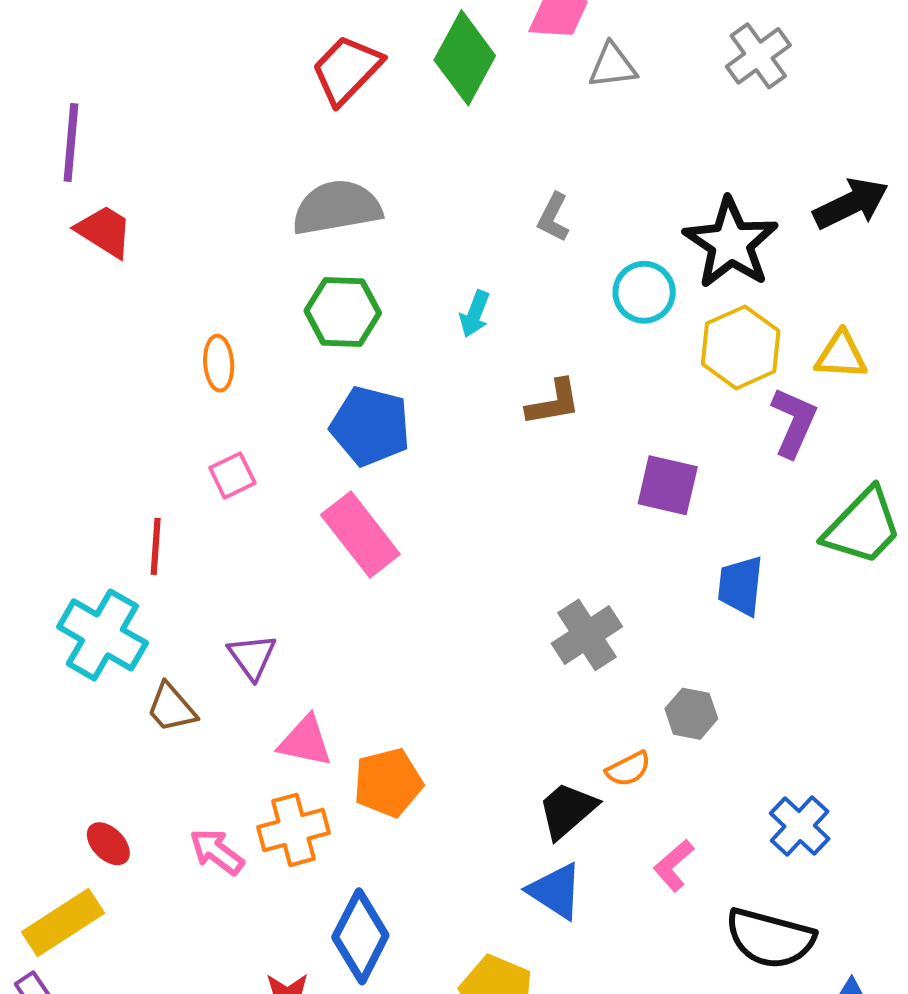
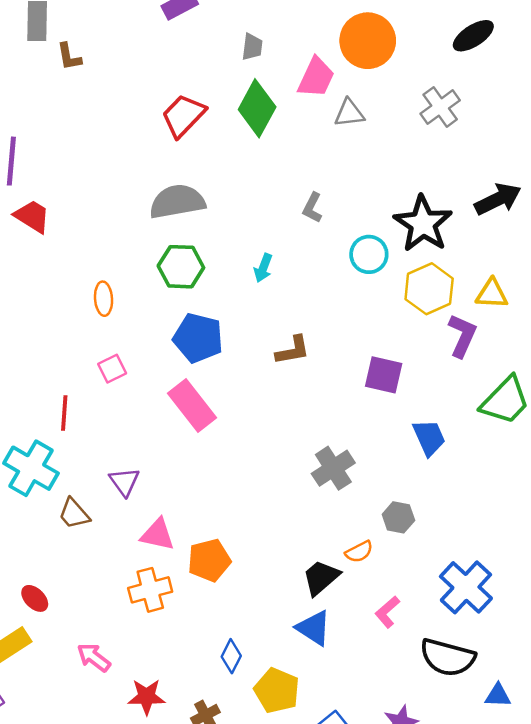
brown L-shape: (553, 403) -> (293, 350), moved
blue trapezoid: (741, 586) -> (429, 437), turned 150
blue cross: (800, 826) -> (466, 587), size x1.4
pink arrow: (217, 852) -> (94, 657), moved
blue diamond: (360, 936) -> (231, 656), moved, size x0.6

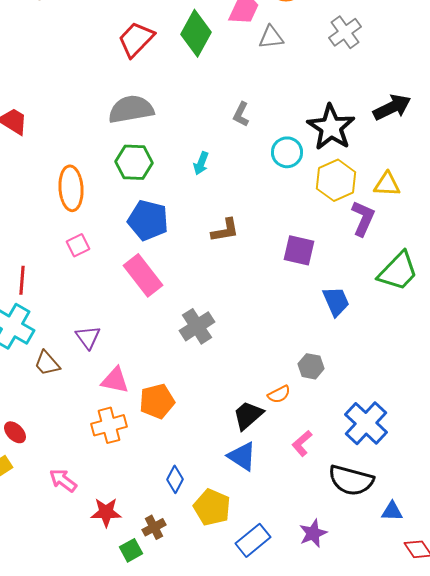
orange ellipse: (104, 299) -> (71, 188), size x1.6
red line: (64, 413) -> (22, 280), moved
gray cross: (333, 468) -> (197, 326), moved

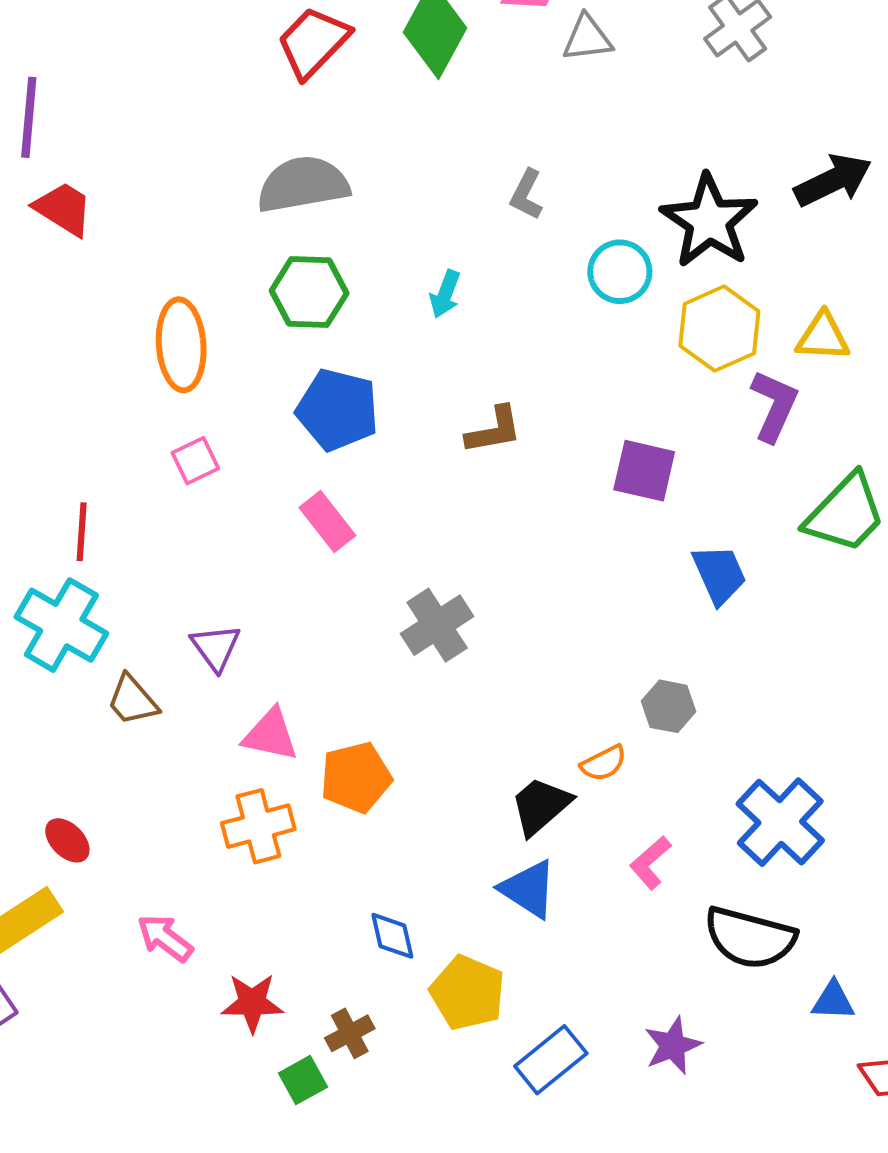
pink rectangle: (143, 275) -> (327, 522), size x0.7
blue diamond: (175, 479) -> (392, 936), turned -40

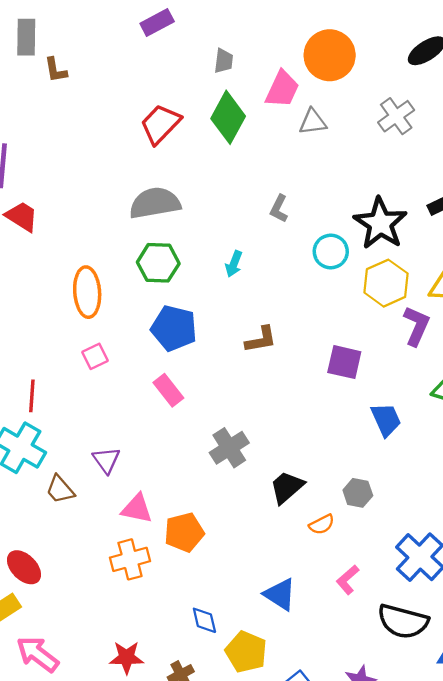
black trapezoid: (541, 806) -> (287, 487), moved
red ellipse: (67, 840) -> (24, 567), size x1.4
pink arrow: (165, 938) -> (38, 654), moved, size x1.4

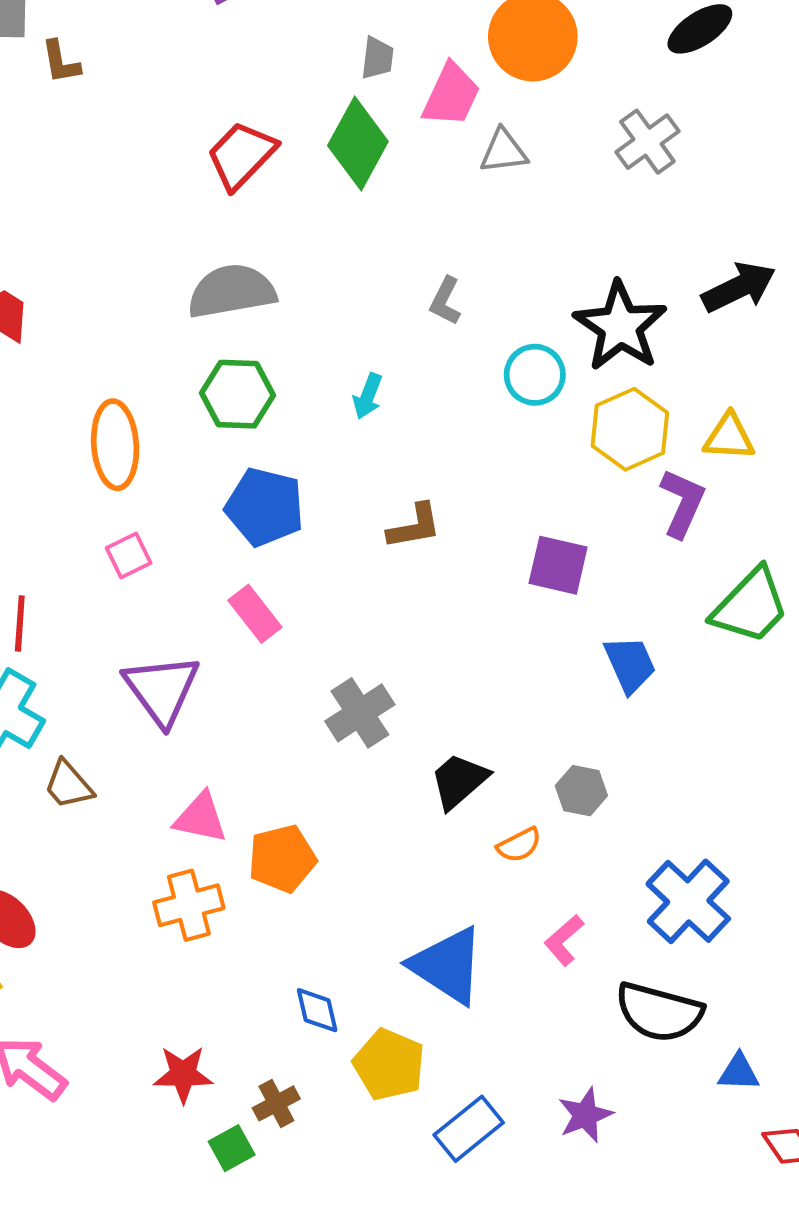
gray trapezoid: (224, 61) -> (377, 58), moved
purple triangle: (106, 460) -> (162, 690), moved, size x1.6
blue triangle: (280, 594) -> (447, 965), size x1.4

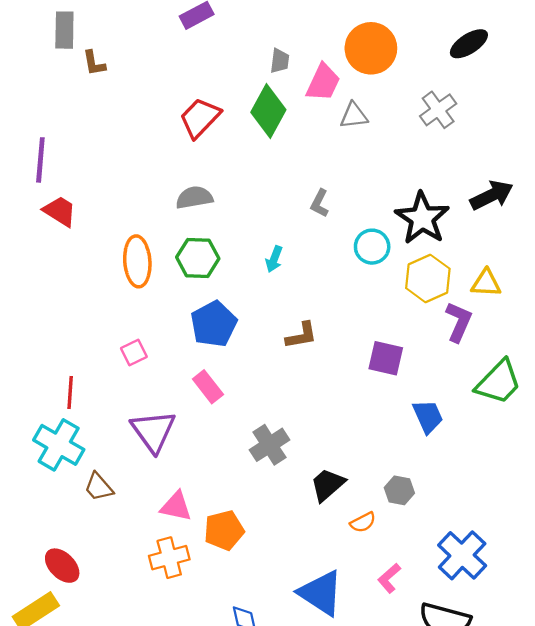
gray semicircle: (232, 291) -> (194, 198), size x0.7
orange ellipse: (115, 445) -> (137, 261), moved
blue pentagon: (265, 507) -> (214, 324), turned 30

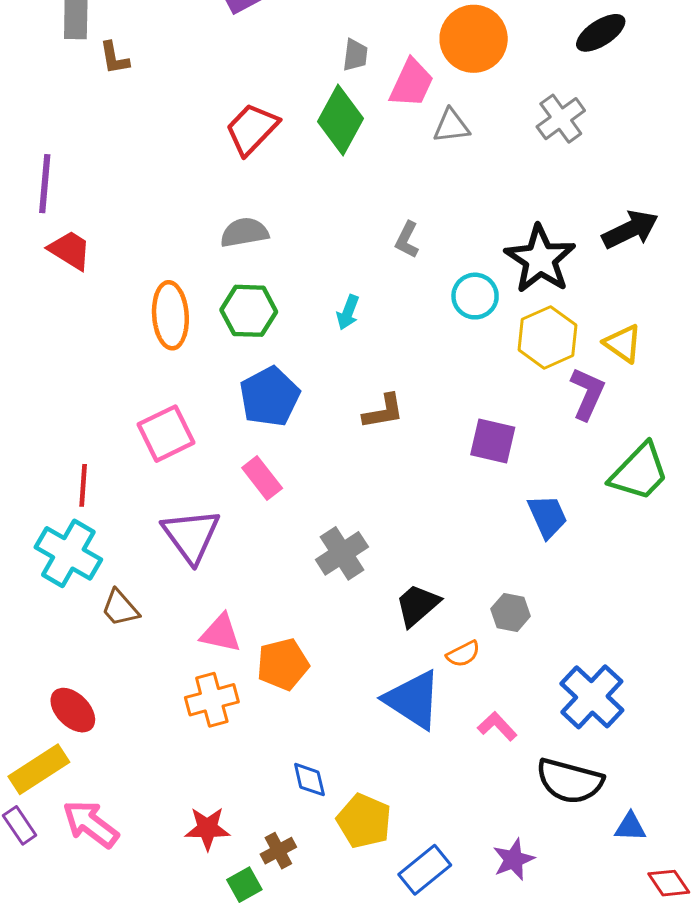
yellow triangle: (486, 283) -> (623, 343), turned 32
pink square: (134, 353) -> (166, 434), size x1.6
pink L-shape: (389, 578) -> (497, 726), turned 88
blue triangle: (321, 593) -> (413, 700), moved

